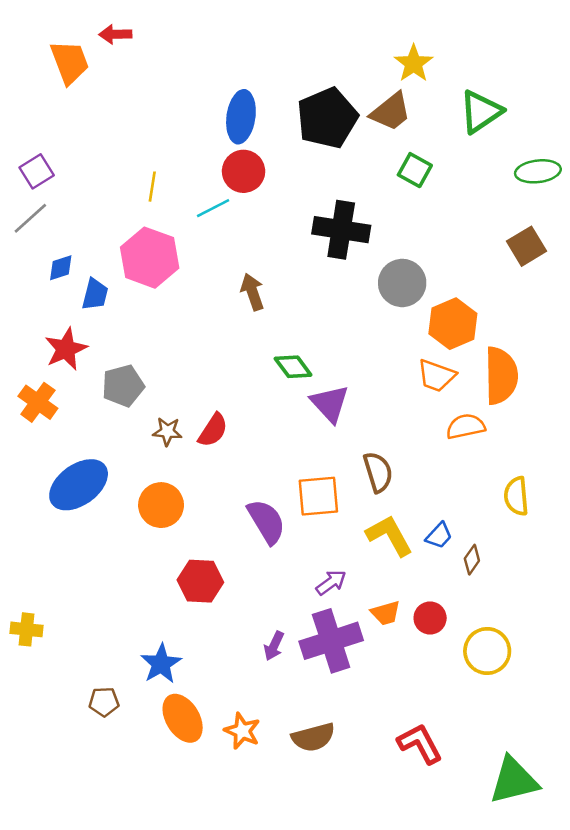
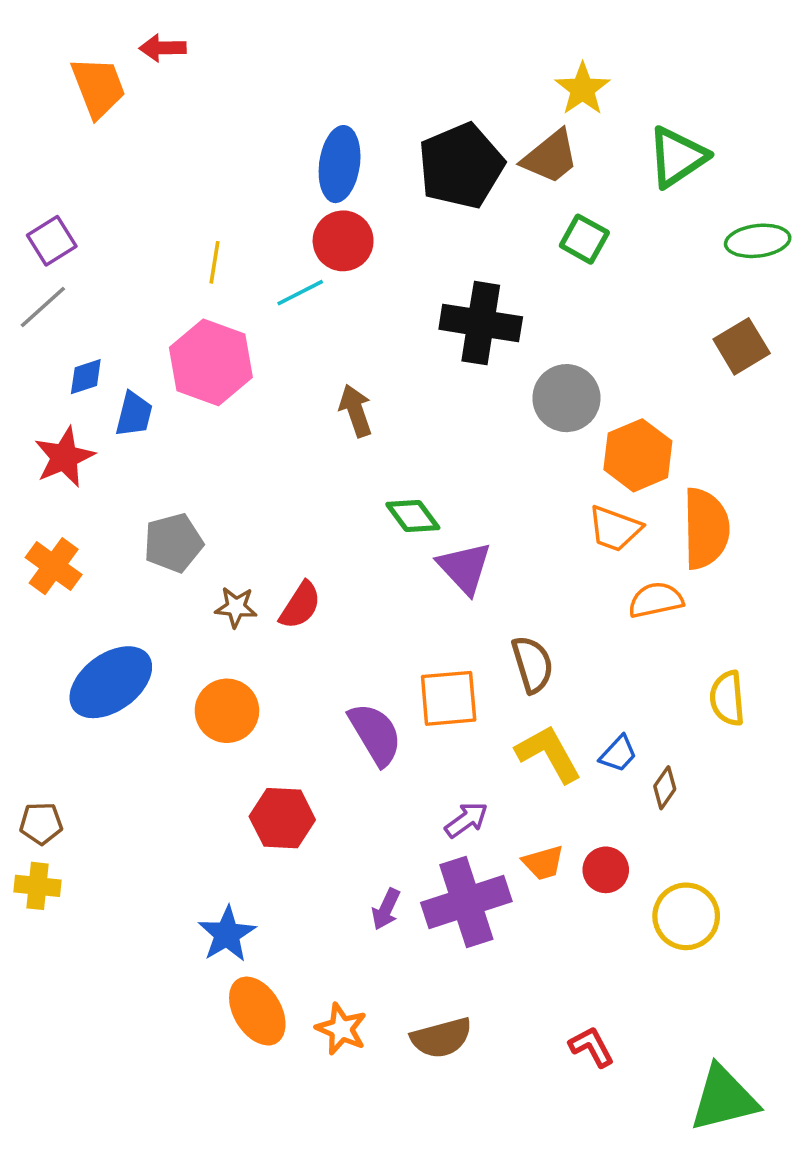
red star: (66, 349) -> (64, 457), moved
brown pentagon: (104, 702) -> (41, 823), moved
red L-shape: (420, 744) -> (591, 1047), size x0.7

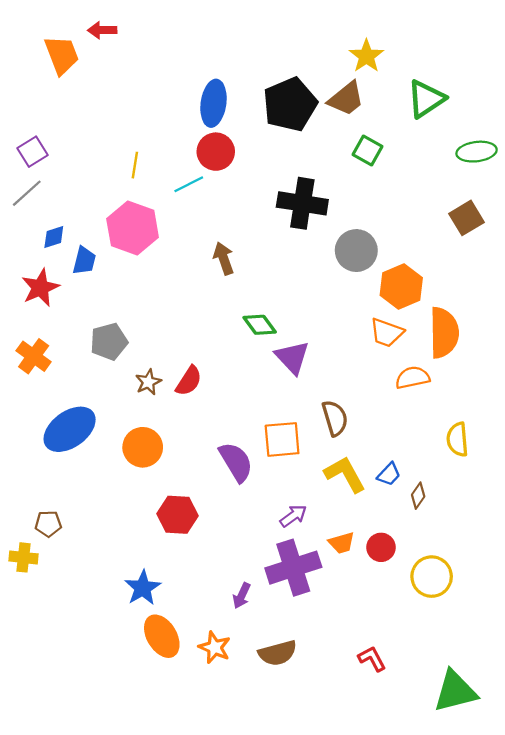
brown star: (236, 607) -> (148, 382), turned -30
brown pentagon: (41, 823) -> (48, 524), moved
purple arrow: (386, 909) -> (242, 596), moved

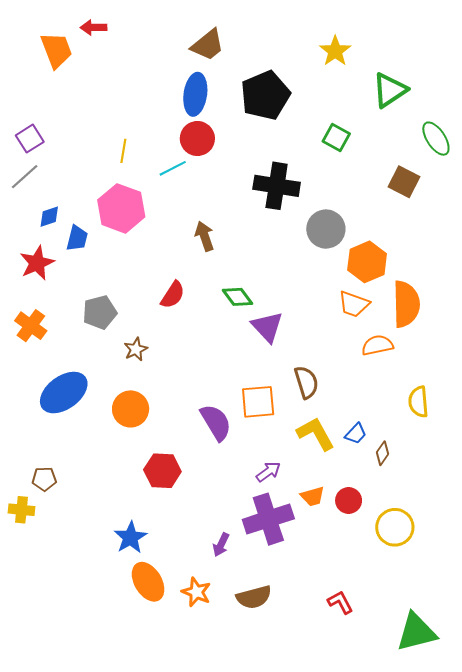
brown trapezoid: (346, 99) -> (208, 45), moved
green ellipse: (477, 152) -> (436, 139), turned 64
brown square: (466, 218) -> (404, 182), moved, turned -32
red semicircle: (189, 381) -> (173, 295), moved

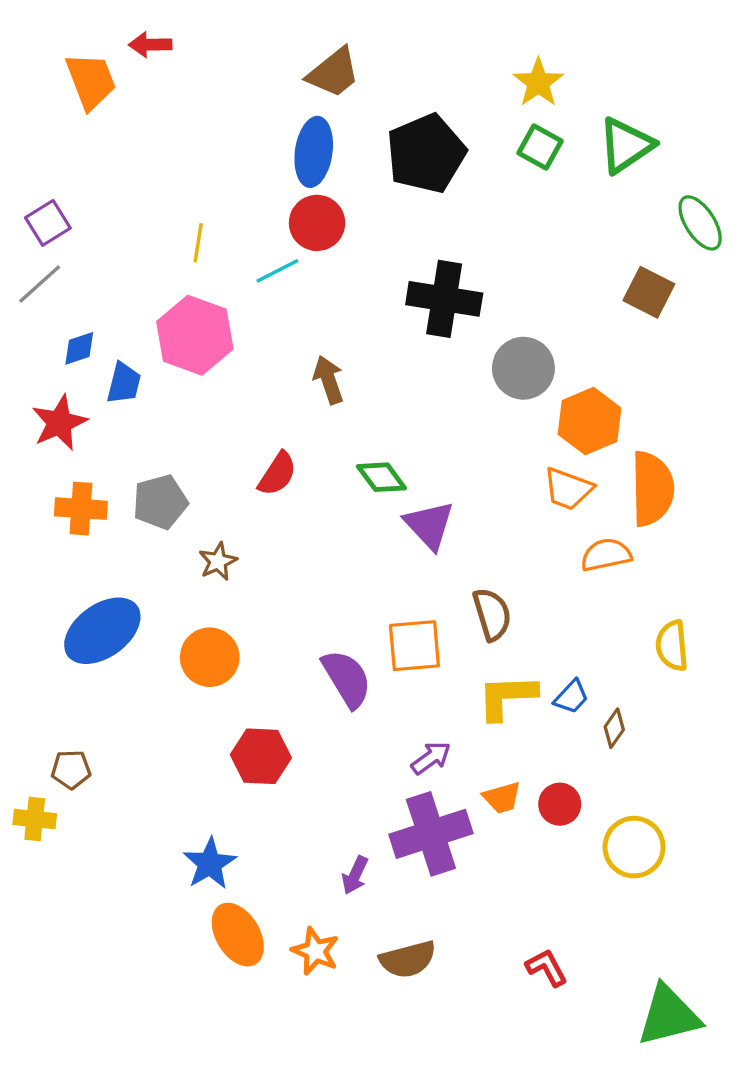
green square: (336, 137) -> (540, 147), moved
orange cross: (31, 326) -> (81, 509), moved, turned -32
yellow L-shape: (316, 434) -> (507, 697), turned -63

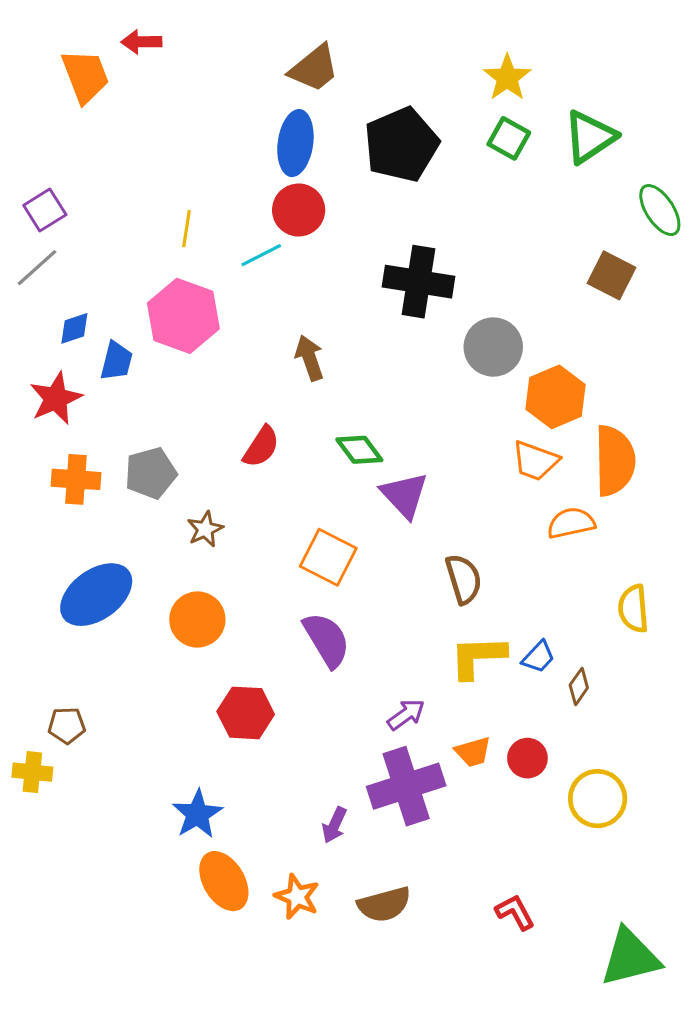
orange square: (414, 646) -> (328, 557), moved, turned 32

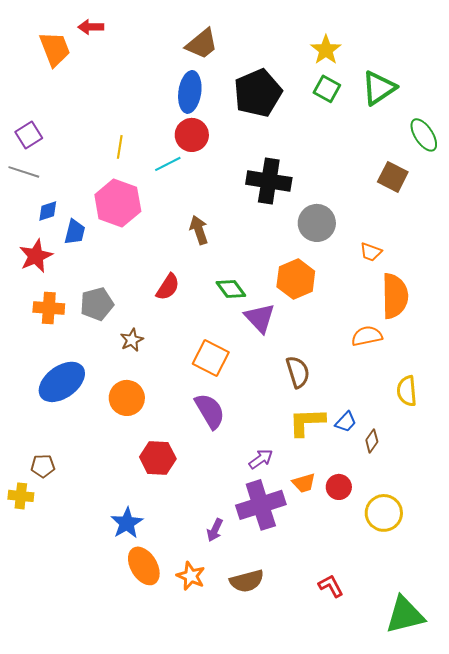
gray line: (37, 268) -> (24, 172), turned 60
orange hexagon: (556, 397) -> (296, 279), moved
orange trapezoid: (535, 461) -> (371, 252), moved, size x0.7

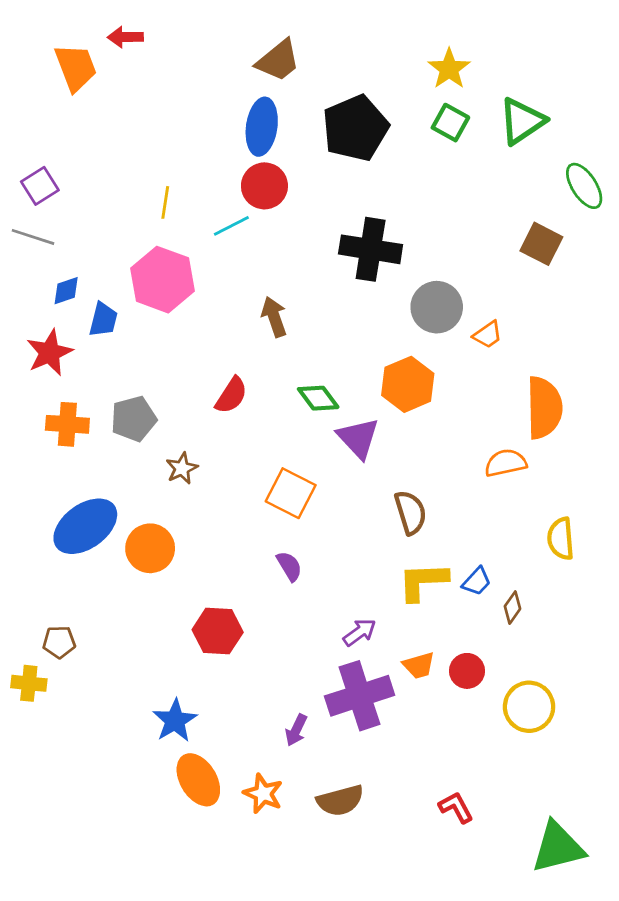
orange trapezoid: (371, 252) -> (488, 335), moved, turned -55
orange circle: (127, 398) -> (150, 548), moved
purple semicircle: (210, 411) -> (289, 566), size x0.6

